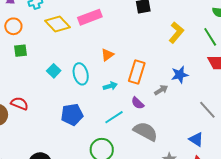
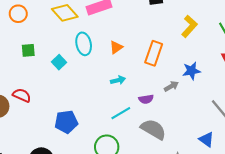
green square: (20, 51) -> (28, 50), moved
orange rectangle: (137, 72) -> (154, 53), moved
cyan ellipse: (81, 74) -> (84, 44), moved
purple semicircle: (138, 103) -> (146, 99), turned -56
blue pentagon: (72, 115) -> (66, 122), moved

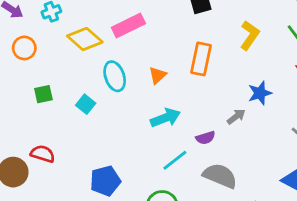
orange rectangle: (154, 53) -> (201, 59), moved
cyan arrow: (118, 80) -> (166, 118), size x1.5

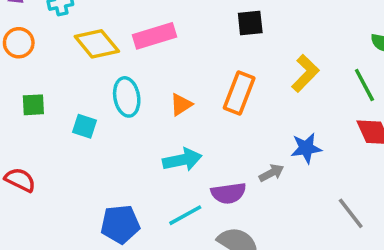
cyan square: (86, 104) -> (84, 126), turned -30
purple semicircle: (205, 138) -> (228, 193), size x1.4
blue pentagon: (105, 181) -> (120, 224), moved

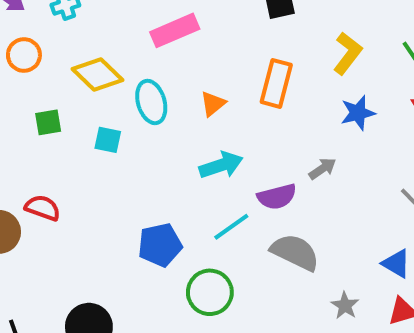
yellow diamond: (97, 44) -> (98, 74), moved
blue star: (306, 148) -> (358, 113), moved

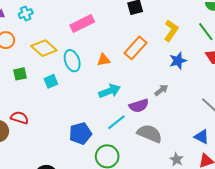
orange rectangle: (276, 83) -> (135, 48), turned 30
orange triangle: (213, 104) -> (104, 60), turned 32
cyan square: (108, 140) -> (51, 81), turned -32

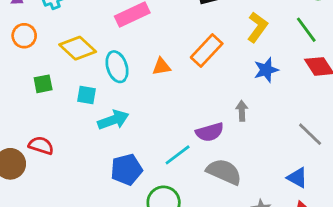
cyan square: (51, 81) -> (87, 95), turned 32
gray arrow: (161, 90) -> (242, 111), turned -56
cyan arrow: (109, 91) -> (113, 120), moved

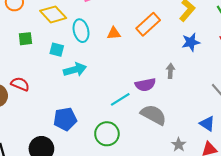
blue pentagon: (127, 170) -> (65, 119), moved

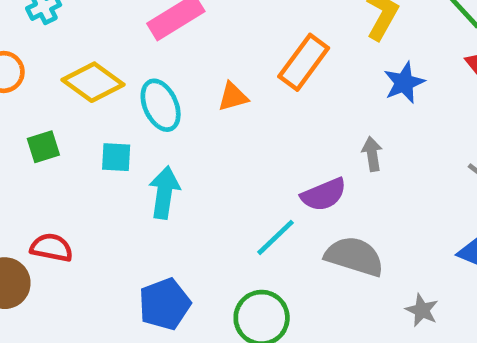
cyan arrow: (75, 70) -> (164, 193), turned -55

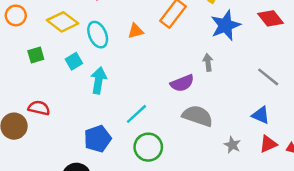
blue star: (404, 83) -> (225, 25), size x1.4
cyan square: (116, 157) -> (74, 61), turned -35
cyan line: (276, 237) -> (136, 114), moved

